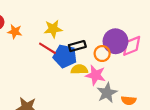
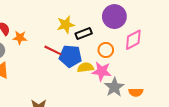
yellow star: (53, 29) -> (66, 25), moved
purple circle: (115, 41) -> (114, 17), moved
black rectangle: (77, 46) -> (84, 33), moved

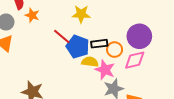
purple circle: (114, 17) -> (139, 36), moved
black rectangle: (84, 33) -> (99, 44), moved
pink diamond: (133, 40) -> (135, 60), moved

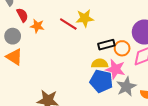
red line: (62, 36) -> (68, 24), moved
blue pentagon: (78, 47) -> (101, 81), moved

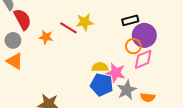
red semicircle: (22, 15) -> (22, 19), size x1.5
orange star: (37, 26) -> (46, 37), moved
black rectangle: (106, 45) -> (130, 20), moved
orange circle: (122, 48) -> (133, 46), moved

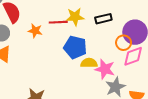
black rectangle: (130, 20) -> (103, 19), moved
red line: (68, 28) -> (58, 22), turned -36
blue pentagon: (102, 85) -> (75, 47), moved

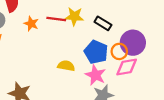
black rectangle: (103, 19) -> (103, 23), turned 35
blue pentagon: (75, 47) -> (96, 52), moved
yellow semicircle: (89, 63) -> (66, 66), moved

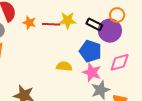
orange star: (31, 24) -> (29, 23), moved
purple circle: (133, 43) -> (110, 31), moved
orange circle: (119, 51) -> (117, 15), moved

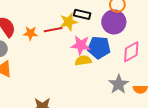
black rectangle: (94, 24) -> (82, 14), moved
yellow semicircle: (64, 66) -> (83, 61), moved
pink star: (92, 72) -> (81, 45), moved

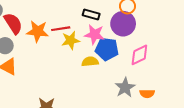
yellow star: (69, 22) -> (71, 40), moved
orange star: (30, 33) -> (38, 31), size x1.5
pink star: (81, 45) -> (94, 34), moved

